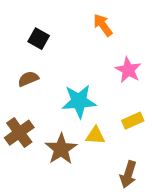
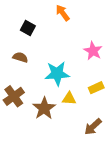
orange arrow: (103, 25) -> (63, 13), moved
brown semicircle: (28, 79) -> (20, 57), turned 40
brown arrow: (128, 174) -> (93, 127), turned 30

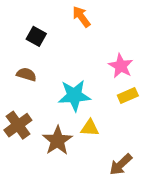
yellow rectangle: (96, 88) -> (128, 95), moved

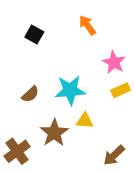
orange arrow: (81, 17) -> (87, 25), moved
brown semicircle: (26, 74) -> (30, 94), moved, turned 120
brown cross: (18, 125) -> (17, 151), moved

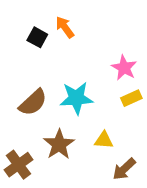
orange arrow: (87, 25) -> (65, 27), moved
brown semicircle: (30, 94) -> (33, 102), size x1.5
yellow triangle: (85, 121) -> (104, 140), moved

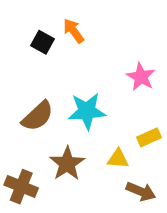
yellow rectangle: (131, 98) -> (149, 137), moved
brown cross: (19, 165) -> (21, 187), turned -32
brown arrow: (124, 169) -> (141, 191), turned -115

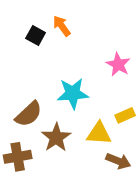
brown semicircle: (38, 116) -> (29, 114), moved
yellow triangle: (118, 159) -> (99, 133), size x1.4
brown cross: (21, 187) -> (18, 157), turned -32

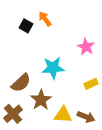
yellow triangle: (99, 133) -> (63, 115), moved
brown cross: (18, 157) -> (13, 114), turned -30

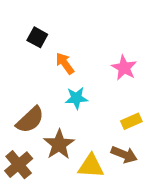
orange arrow: (45, 19) -> (65, 63), moved
cyan star: (53, 68) -> (76, 98), size x0.7
brown arrow: (86, 117) -> (124, 155), moved

